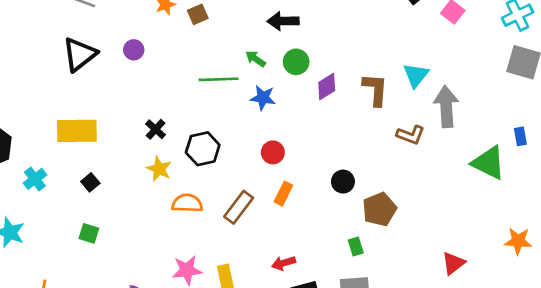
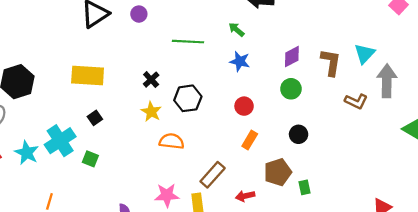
green circle: (296, 62) -> (291, 89), moved
green line: (219, 79) -> (188, 42), moved
cyan cross: (35, 179) -> (60, 141), moved, size x1.6
brown rectangle: (239, 207) -> (213, 175), moved
brown pentagon: (379, 209) -> (278, 172), moved

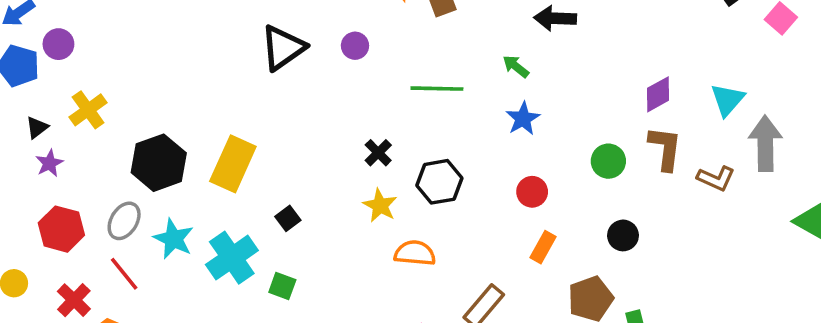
purple diamond: (292, 57) -> (658, 94), moved
blue star: (240, 61) -> (523, 119), turned 30
brown L-shape: (331, 62) -> (665, 148), moved
yellow rectangle: (88, 76) -> (233, 164), moved, turned -68
cyan star: (27, 153) -> (174, 239), moved

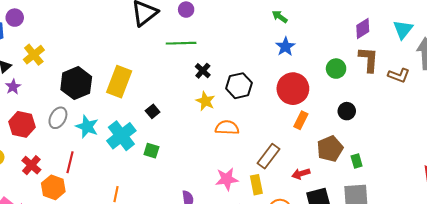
green line: (437, 89) -> (181, 43), moved
red circle: (532, 192) -> (293, 89), size x1.8
red line: (124, 274) -> (70, 162), moved, turned 55

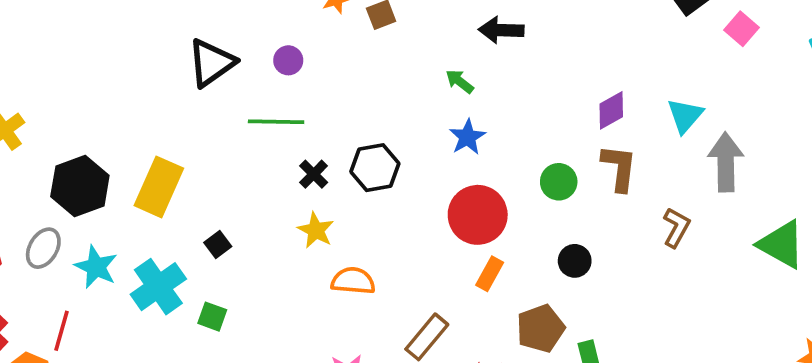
brown L-shape: (399, 75) -> (676, 227), moved, turned -85
black hexagon: (239, 86) -> (375, 168), moved

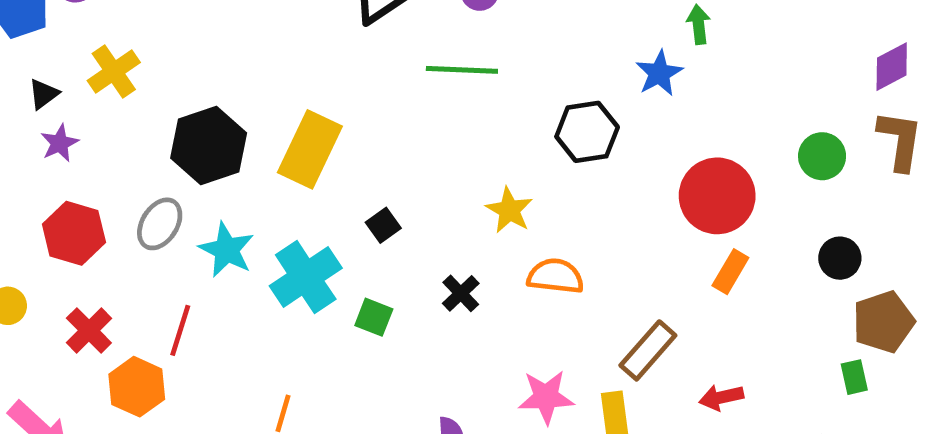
green arrow: (460, 81) -> (699, 24), turned 44
blue star: (467, 137) -> (659, 73), moved
black cross: (314, 174) -> (461, 293), moved
brown pentagon: (541, 328) -> (883, 322), moved

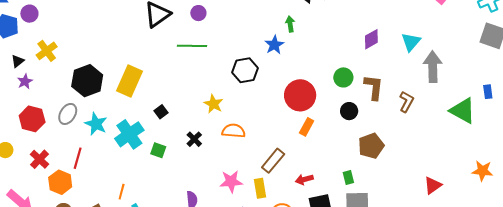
brown L-shape: (900, 140) -> (374, 87), moved
black circle: (840, 258) -> (349, 111), moved
green rectangle: (854, 377) -> (348, 178), moved

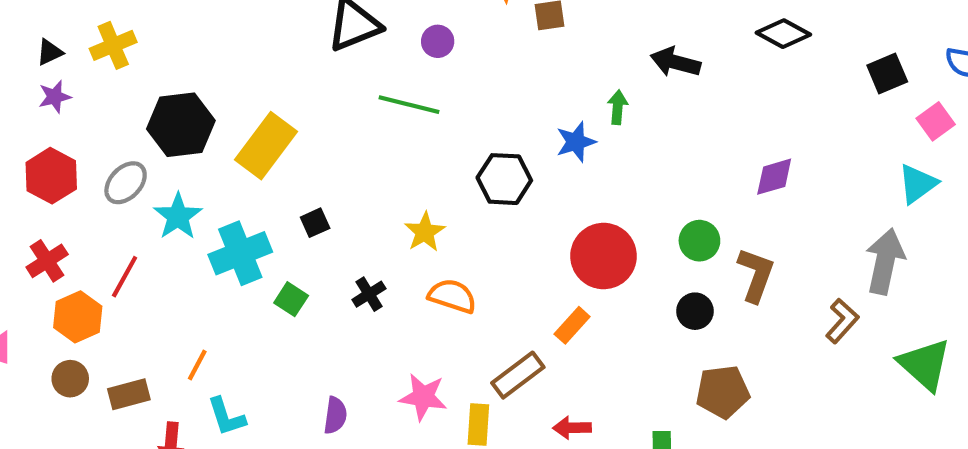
cyan triangle: (411, 42) -> (918, 184), moved
brown L-shape: (406, 102) -> (842, 321), moved
orange rectangle: (307, 127) -> (572, 325), moved

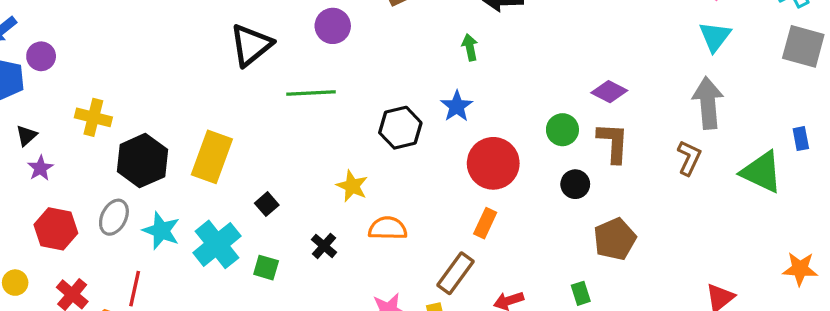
purple circle: (438, 41) -> (333, 26), moved, size x1.4
yellow cross: (113, 45) -> (93, 117), moved, turned -36
blue star: (576, 142) -> (457, 106), moved
purple diamond: (774, 177) -> (609, 92), moved, turned 60

